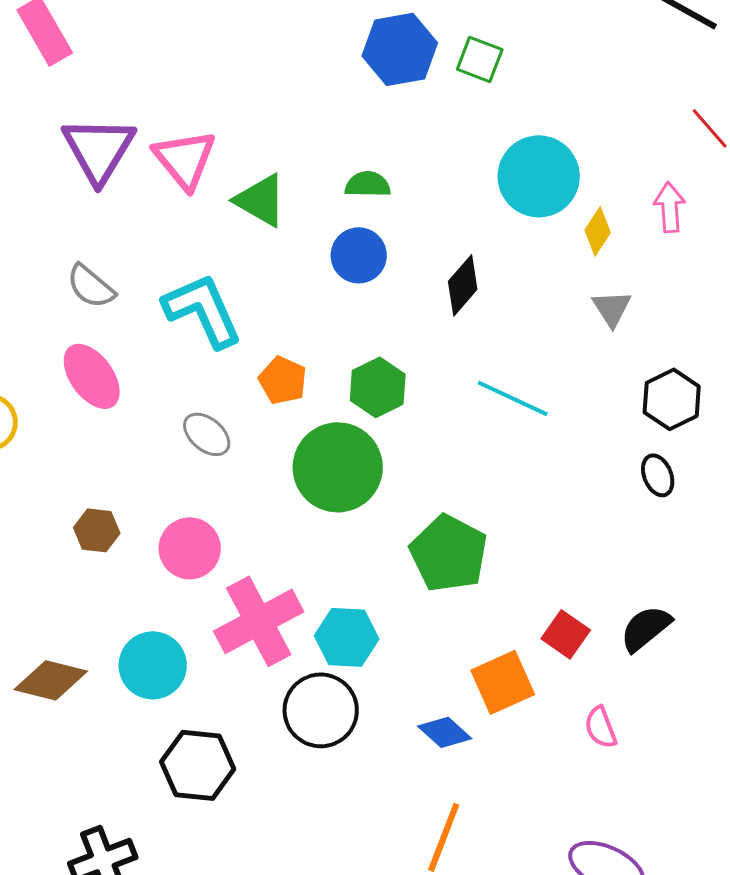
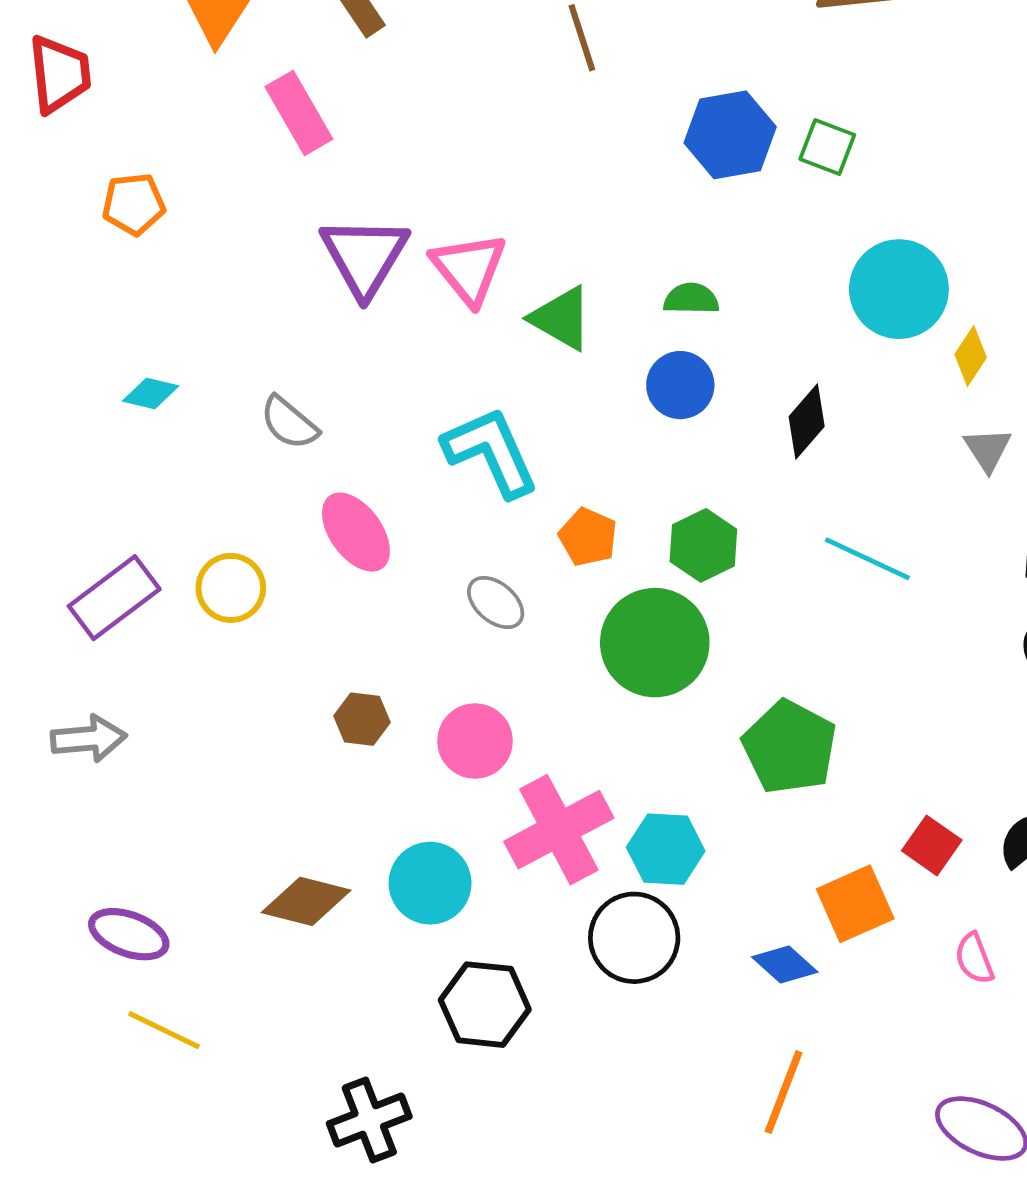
gray semicircle: (91, 286) -> (289, 423), moved

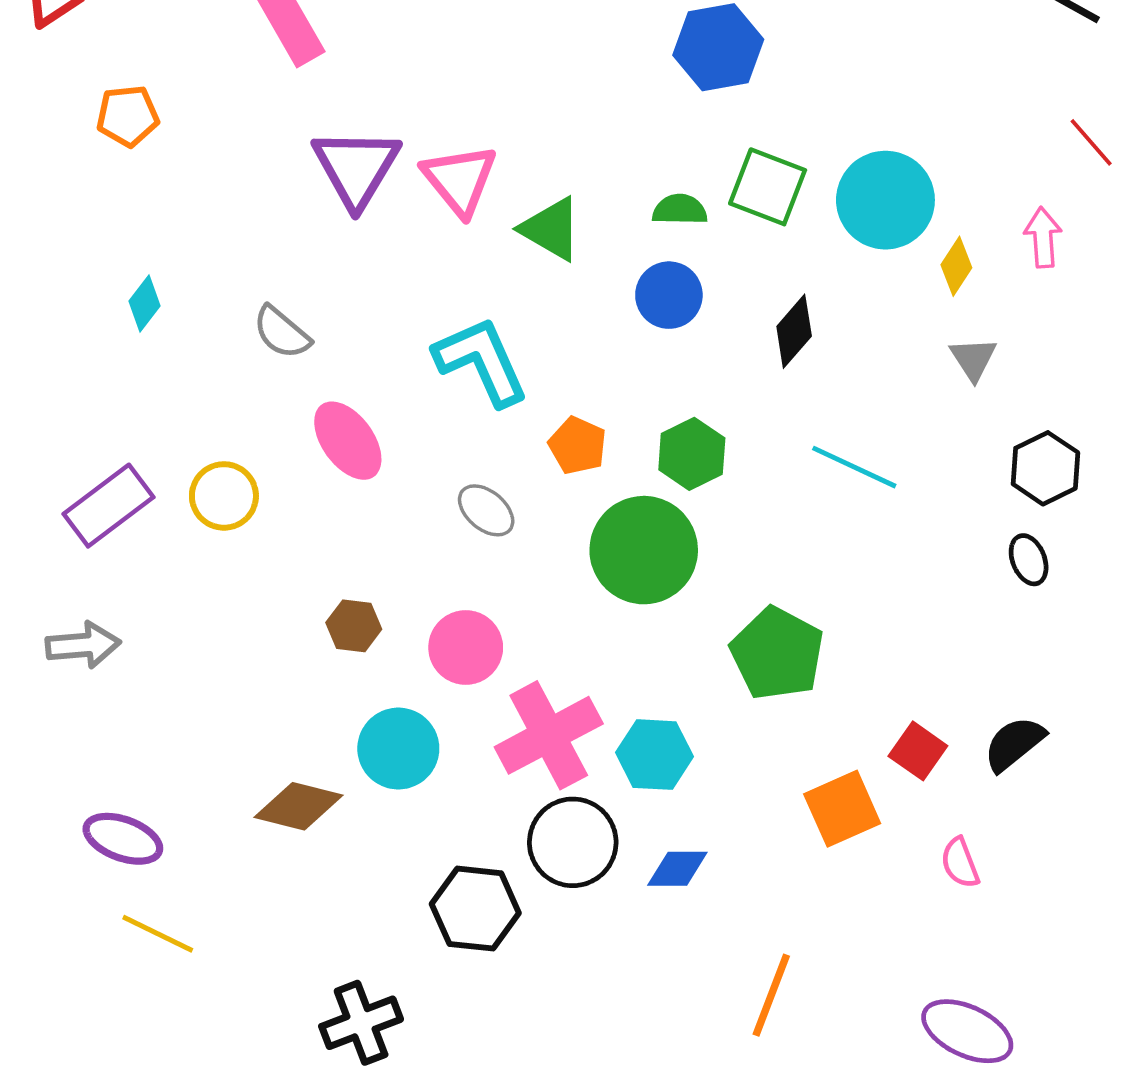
green square: (827, 147) -> (768, 187), moved, size x1.4
cyan diamond: (151, 394) -> (145, 304), turned -66
cyan circle: (430, 883) -> (398, 749), moved
black circle: (634, 938) -> (573, 842), moved
blue diamond: (785, 965) -> (677, 869), moved, turned -42

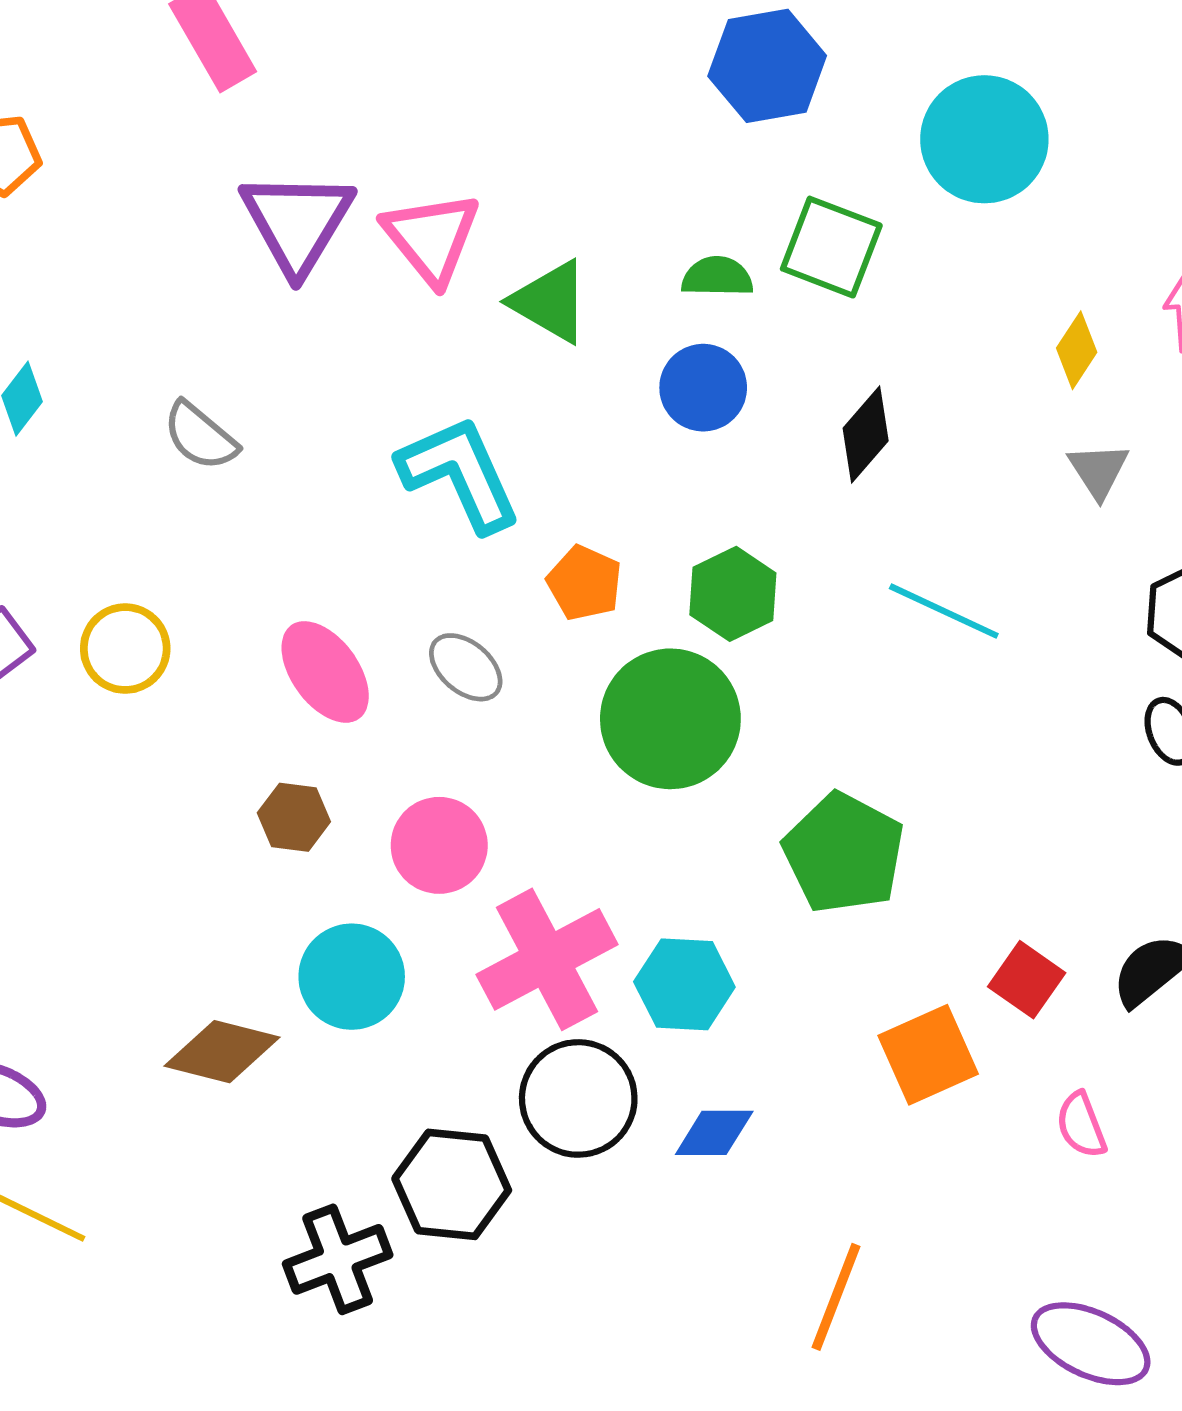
cyan circle: (885, 200) -> (984, 139), moved
pink ellipse: (348, 441) -> (325, 672), moved
black cross: (361, 1023) -> (338, 1259), moved

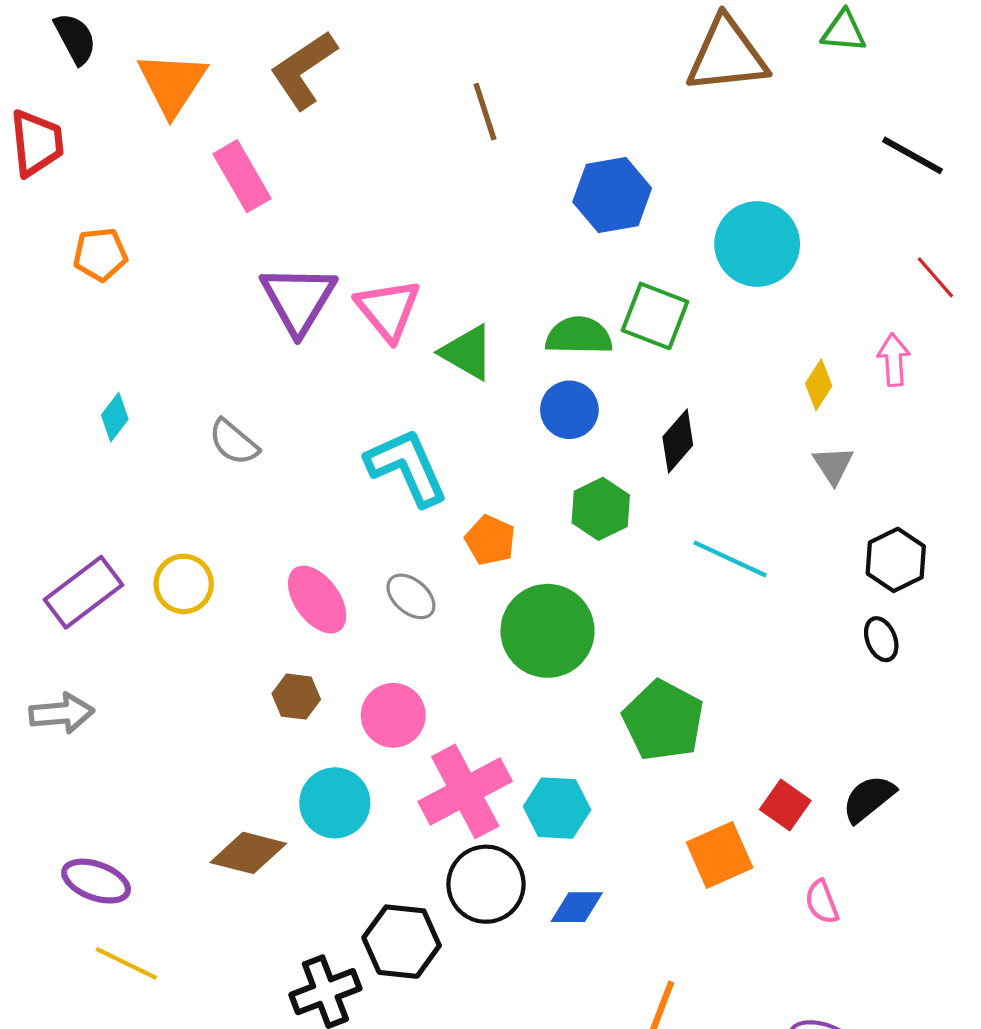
green semicircle: (717, 277) -> (579, 336), size x1.4
green hexagon: (733, 594) -> (601, 509), moved

